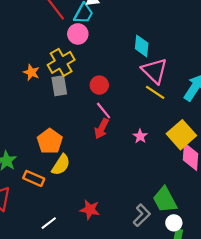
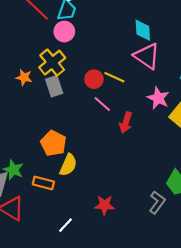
cyan diamond: (142, 46) -> (143, 30), moved
yellow line: (155, 92) -> (114, 77), moved
red arrow: (102, 129) -> (126, 123), moved
pink star: (140, 136) -> (158, 98), moved, size x1.5

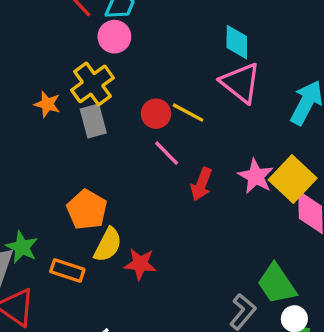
pink star: (158, 98) -> (256, 176), moved
red star: (104, 205) -> (140, 264), moved

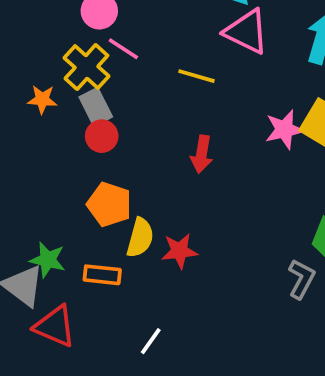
red circle: (156, 114) -> (102, 136), moved
pink line: (167, 153) -> (123, 49), moved
pink star: (256, 176) -> (284, 130), turned -30
red arrow: (201, 184) -> (202, 154), moved

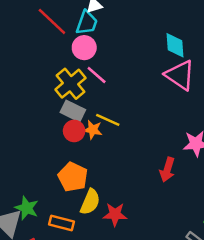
yellow line: (196, 76) -> (108, 120), moved
orange star: (42, 99) -> (93, 130), moved
gray rectangle: (96, 107) -> (73, 111), turned -45
red arrow: (202, 154) -> (167, 170), moved

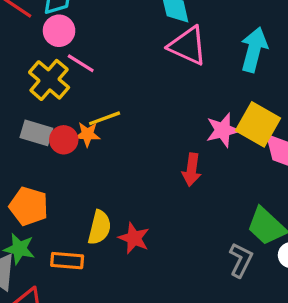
gray rectangle: (73, 111) -> (36, 133), moved
yellow line: (108, 120) -> (105, 118), turned -35
orange pentagon: (73, 177) -> (29, 206), moved
red star: (115, 214) -> (134, 238), turned 30

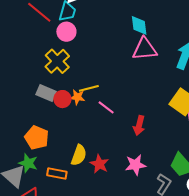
pink triangle: (188, 46) -> (145, 49), turned -36
pink line: (81, 63) -> (106, 107), moved
pink star: (223, 130) -> (135, 165), moved

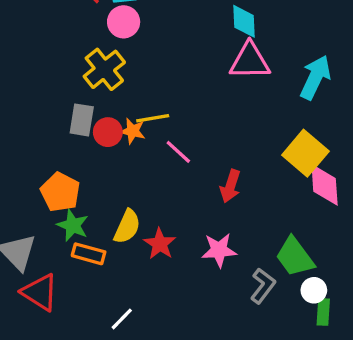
gray rectangle: (46, 93) -> (82, 120), turned 72
green star: (28, 163) -> (73, 225), moved

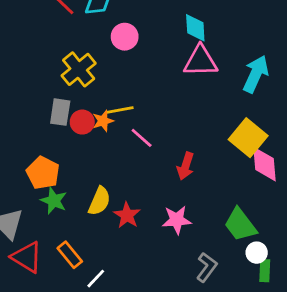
pink circle: (124, 22) -> (125, 37), moved
orange star: (133, 131) -> (103, 121), turned -30
orange rectangle: (89, 254) -> (70, 255), moved, turned 36
gray L-shape: (263, 286) -> (207, 267), moved

